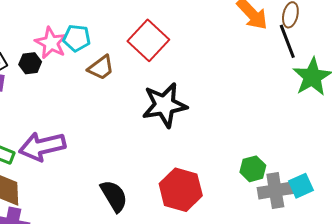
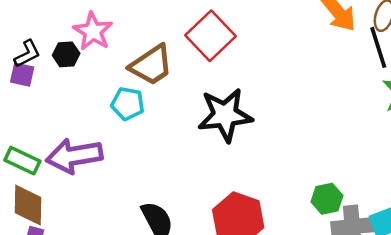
cyan pentagon: (77, 38) -> (128, 104), moved
brown trapezoid: (101, 68) -> (151, 65), size x1.4

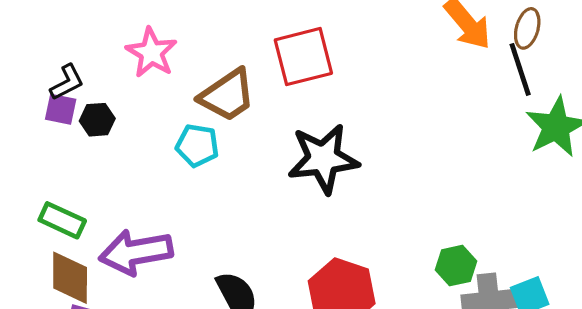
red square: (211, 36) -> (303, 57), turned 30
black hexagon: (66, 54) -> (97, 120), moved
purple arrow: (74, 156) -> (136, 252), moved

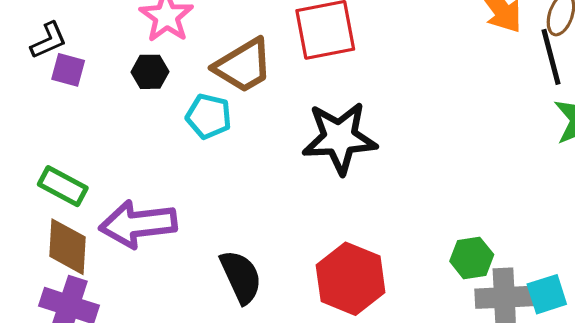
black L-shape: (67, 82) -> (49, 40), moved
black hexagon: (97, 120) -> (150, 72), moved

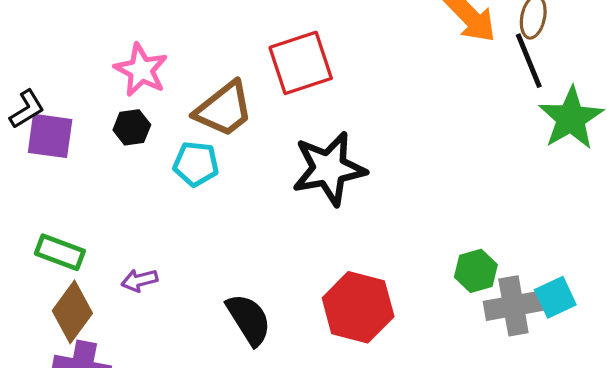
purple square: (68, 70) -> (50, 136), size x1.4
purple arrow: (138, 224) -> (139, 280), size x0.5
brown diamond: (68, 247) -> (72, 312), turned 40

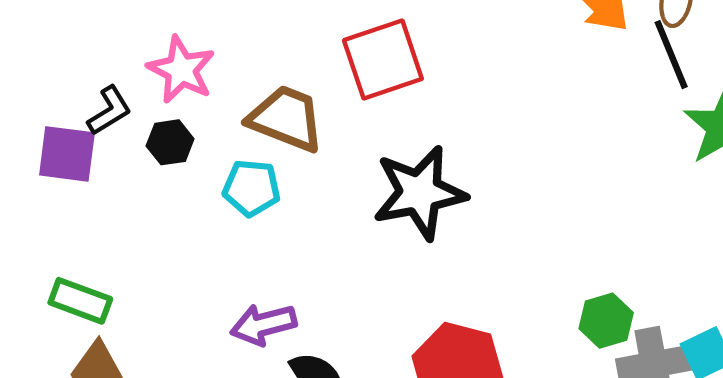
black L-shape: (27, 109) -> (109, 111), moved
brown trapezoid: (224, 109) -> (286, 118), turned -120
purple arrow: (139, 280) -> (263, 324), moved, size x1.4

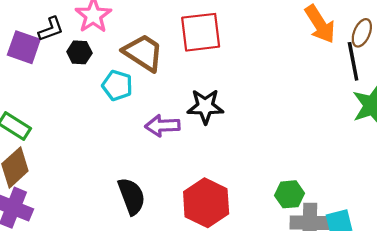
black star: (420, 193) -> (205, 106), size x0.7
purple arrow: (263, 324) -> (162, 126), moved

